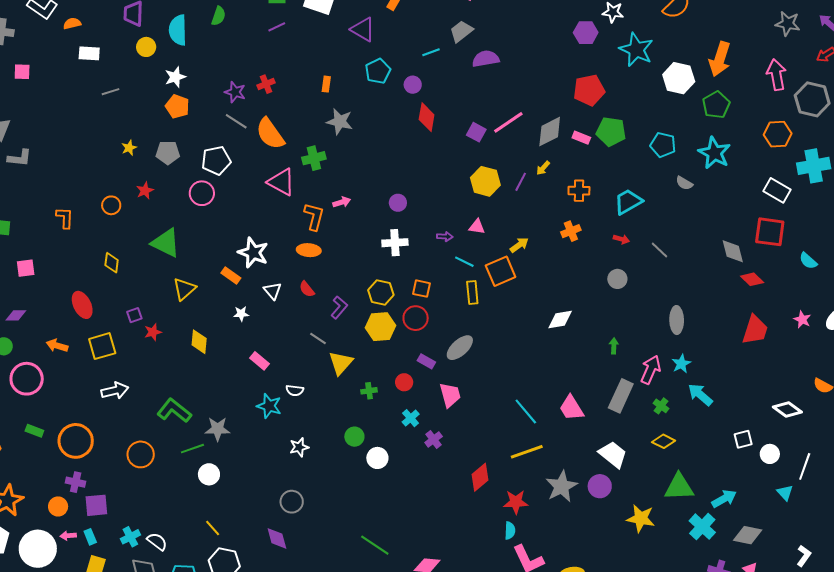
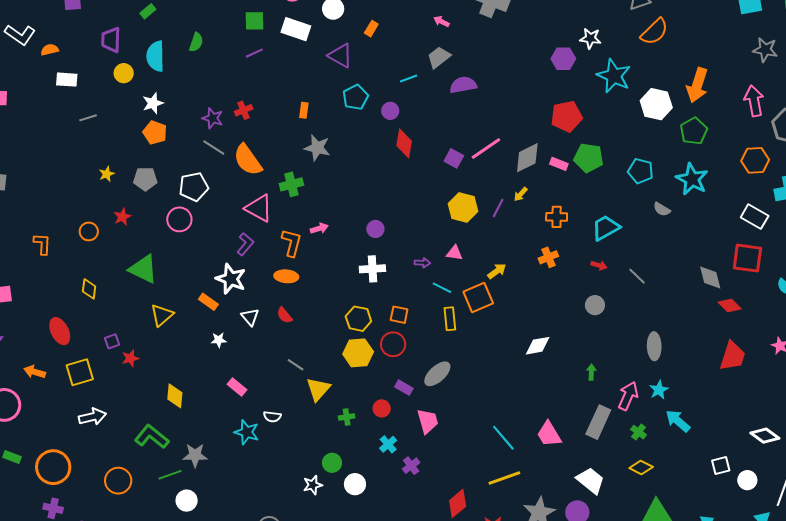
purple L-shape: (339, 307) -> (245, 244), moved
yellow diamond: (199, 342) -> (175, 396), moved
white star: (299, 447) -> (313, 485), moved

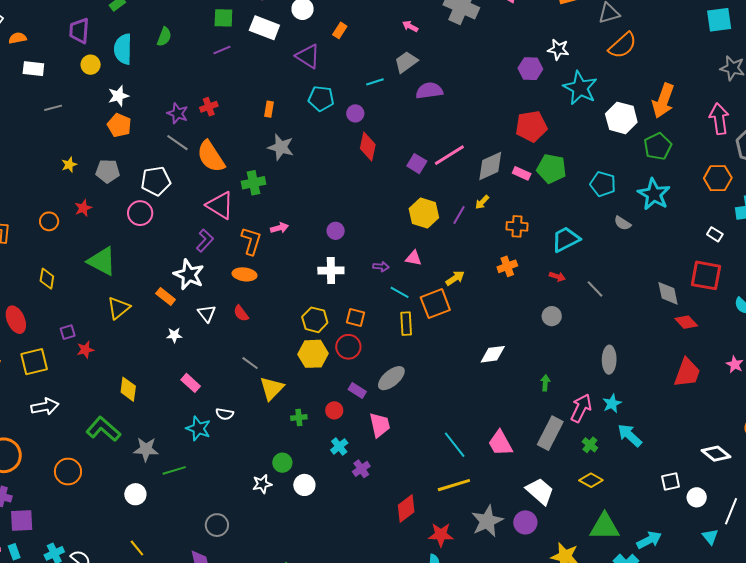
cyan pentagon: (355, 97) -> (321, 98), turned 30
white rectangle: (755, 217) -> (715, 234), size x0.6
green line: (170, 475) -> (174, 470), moved

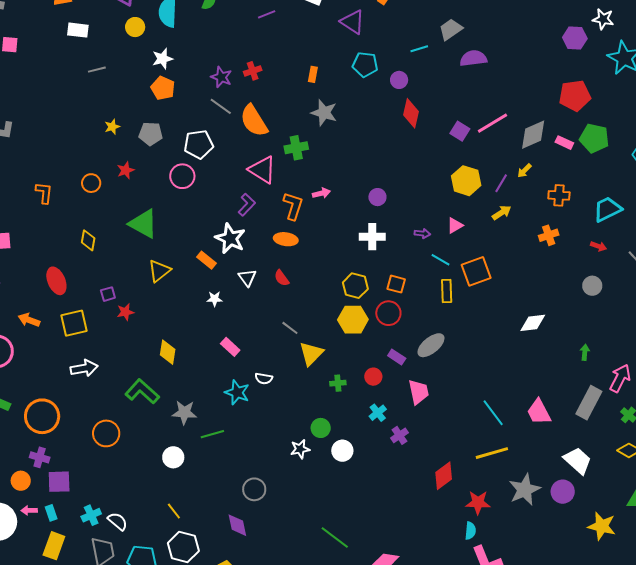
pink triangle: (414, 258) -> (455, 225), turned -42
yellow arrow: (455, 278) -> (502, 213), moved

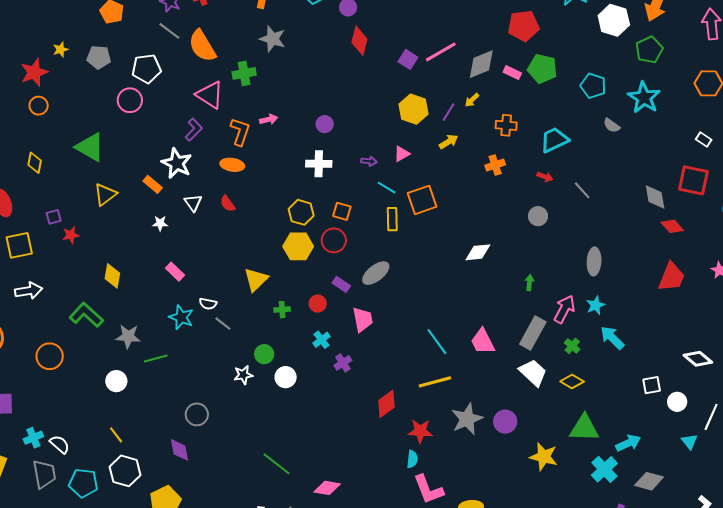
red star: (126, 170) -> (34, 72), moved, size x1.6
gray line: (290, 328) -> (223, 324), moved
white trapezoid: (578, 461) -> (533, 373), moved

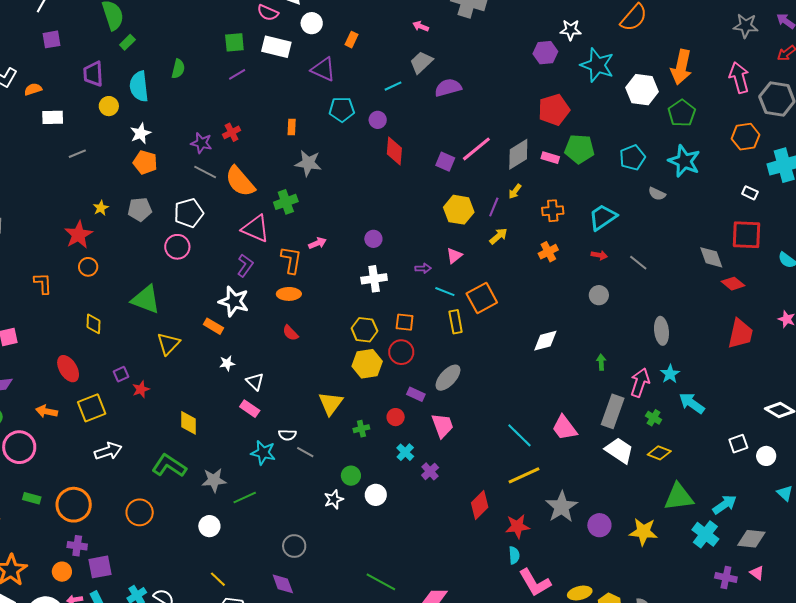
cyan pentagon: (593, 86) -> (632, 158), turned -30
white triangle: (193, 203) -> (255, 382), moved
purple circle: (505, 422) -> (599, 525), moved

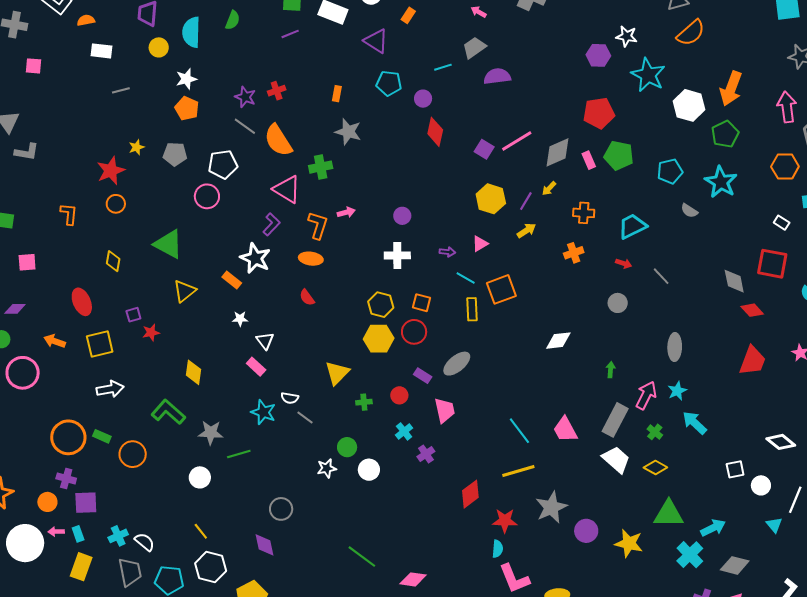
pink rectangle: (550, 158) -> (589, 160), turned 42
green rectangle: (32, 498) -> (102, 436), moved

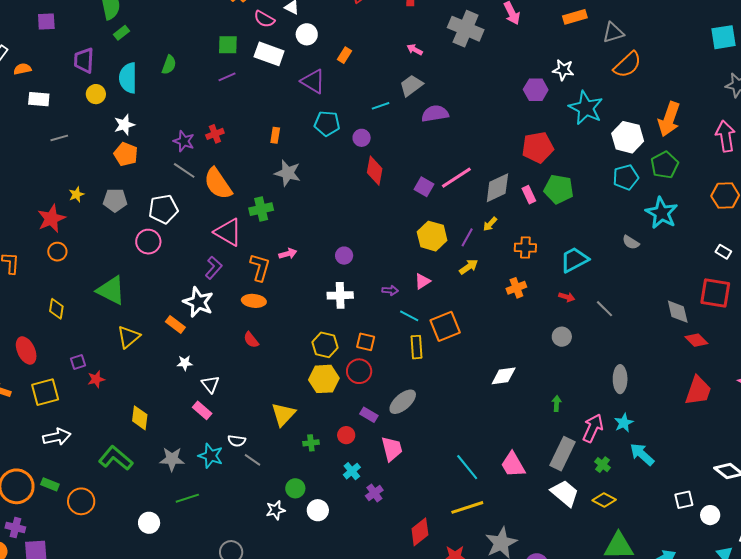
cyan pentagon: (670, 171) -> (626, 177), moved
gray star: (211, 433) -> (172, 459), moved

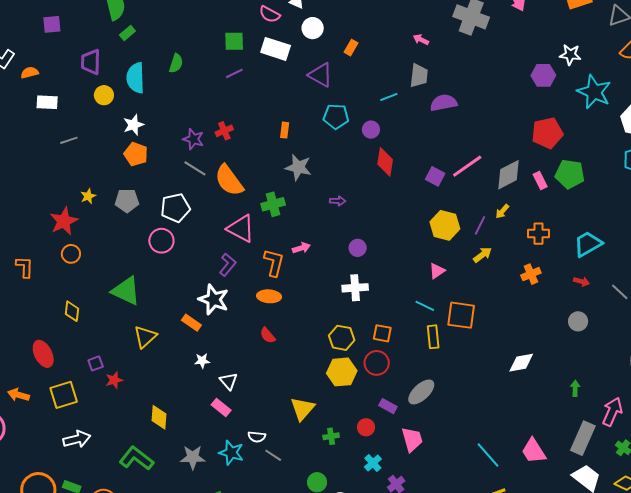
gray trapezoid: (411, 85) -> (419, 76), turned 135
purple arrow: (390, 290) -> (338, 201), moved
orange square: (445, 326) -> (461, 315), turned 32

